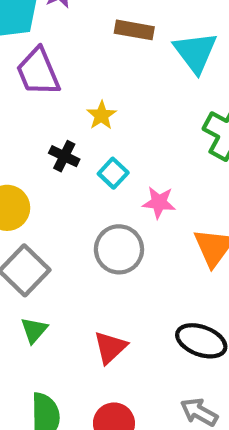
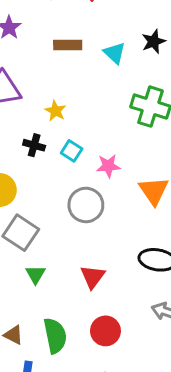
cyan triangle: (195, 52) -> (115, 53), size x0.7

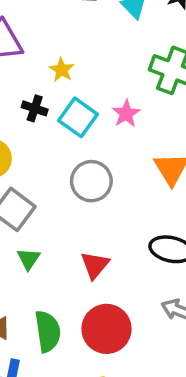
cyan square: (72, 151) -> (78, 117), size x1.5
pink star: (108, 166) -> (126, 114), moved, turned -30
red circle: (105, 331) -> (107, 329), size x1.4

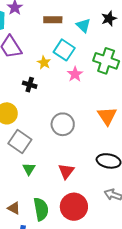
pink star: (126, 114) -> (75, 74), moved
cyan square: (78, 117) -> (64, 50), moved

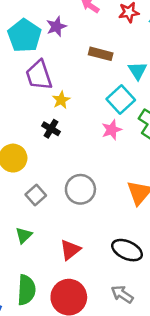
cyan square: (64, 50) -> (121, 100), moved
yellow star: (44, 62) -> (61, 100), moved
gray square: (20, 142) -> (36, 195), moved, size x0.7

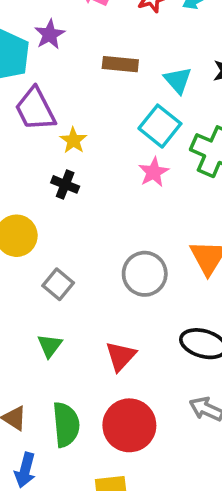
gray circle: (80, 189) -> (145, 274), moved

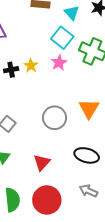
yellow star: (73, 140) -> (31, 66), moved
black cross: (65, 184) -> (11, 70), turned -32

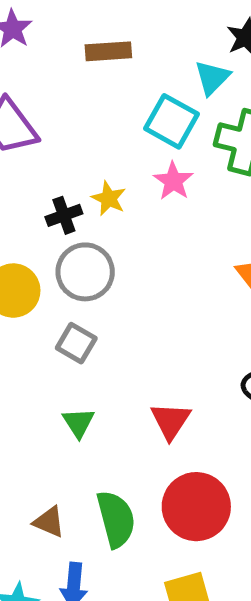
cyan triangle: (72, 13) -> (212, 78), moved, turned 35
gray circle: (55, 118) -> (85, 272), moved

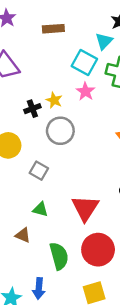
gray circle: (85, 272) -> (60, 131), moved
red triangle: (171, 421) -> (85, 208), size x1.4
green triangle: (79, 423) -> (40, 209), turned -42
brown triangle: (49, 522) -> (23, 235), moved

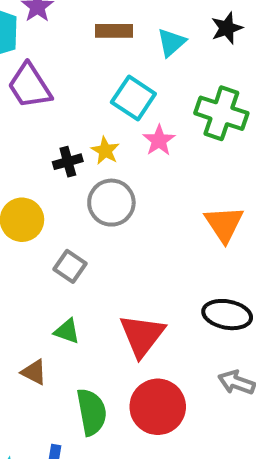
cyan triangle: (104, 41) -> (171, 43), moved
cyan square: (84, 62) -> (133, 98), moved

